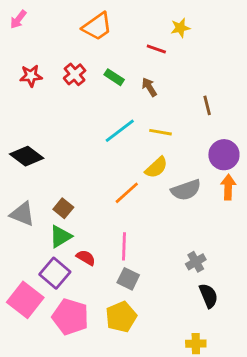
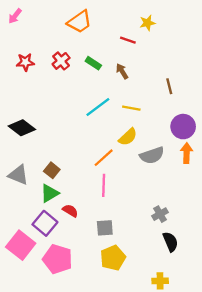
pink line: (124, 246) -> (104, 185), moved
gray square: (128, 279) -> (105, 228), turned -30
yellow pentagon: (121, 317) -> (113, 258), moved

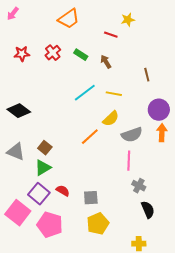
pink line: (104, 185) -> (129, 161), moved
red semicircle: (70, 211) -> (63, 191), moved
gray cross: (160, 214) -> (139, 186), turned -32

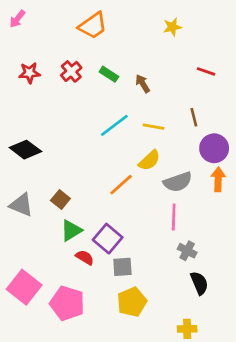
red line: (111, 35) -> (206, 71), moved
brown line: (147, 75) -> (194, 117), moved
green triangle: (43, 168) -> (71, 230), moved
purple square: (39, 194) -> (108, 239), moved

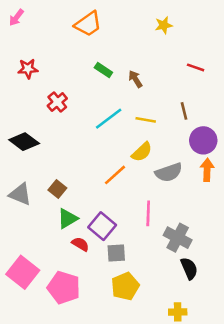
red cross: (71, 71) -> (57, 102), moved
pink line: (174, 217) -> (148, 213), moved
gray cross: (187, 251) -> (178, 238), size x1.5

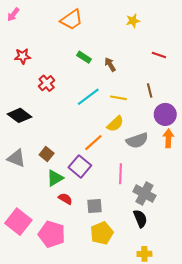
purple square: (102, 226) -> (80, 166), moved
black semicircle: (189, 268) -> (140, 219), moved

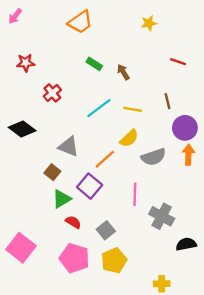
gray triangle: (16, 158) -> (69, 146), moved
gray square: (94, 206) -> (106, 230), turned -35
black semicircle: (140, 219) -> (186, 244), moved, turned -78
pink pentagon: (52, 234) -> (74, 258), moved

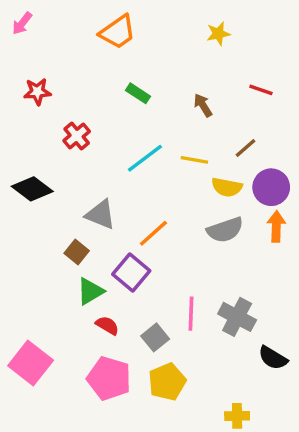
brown arrow: (123, 72) -> (203, 105), moved
brown line: (167, 101) -> (246, 148), turned 63
yellow semicircle: (129, 138) -> (227, 187), moved, turned 54
pink line: (135, 194) -> (191, 314), moved
black semicircle: (186, 244) -> (273, 358), turned -138

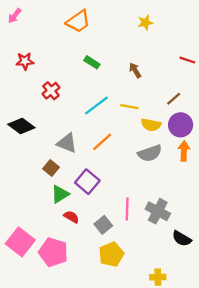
red line: (261, 90) -> (187, 60), moved
brown line: (246, 148) -> (174, 99), moved
orange line: (153, 233) -> (102, 142), moved
pink pentagon: (109, 378) -> (53, 252), moved

